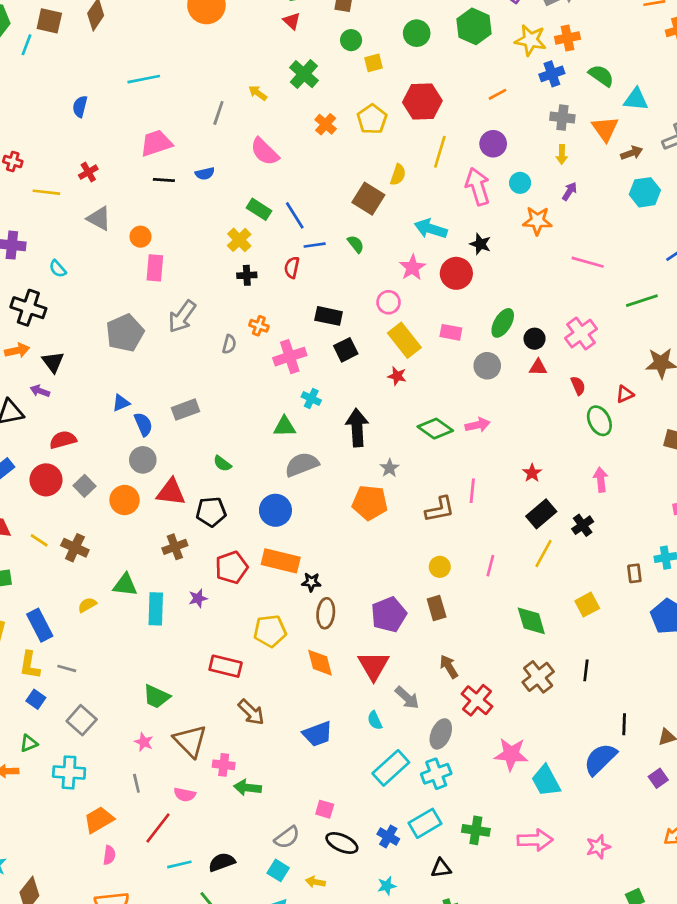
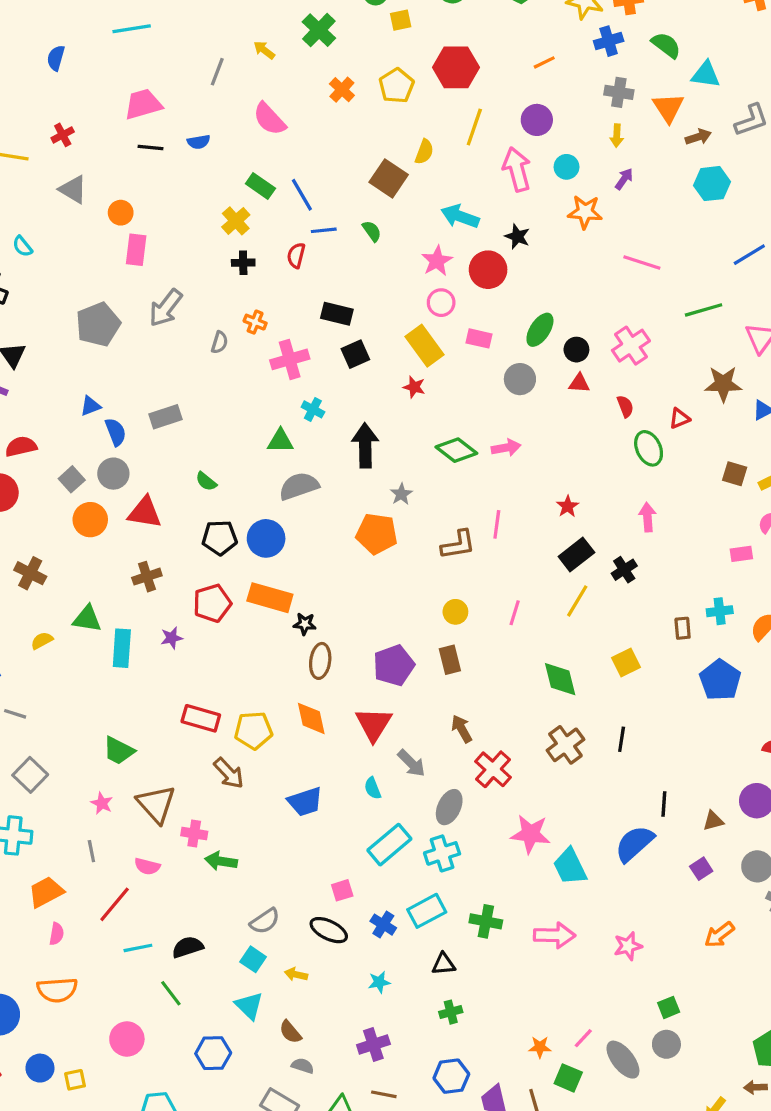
pink circle: (389, 302) -> (441, 303), moved
gray square: (84, 486) -> (72, 479), moved
black pentagon: (211, 512) -> (220, 538), moved
yellow pentagon: (270, 631) -> (253, 730), moved
pink square: (325, 809) -> (342, 890), moved, turned -36

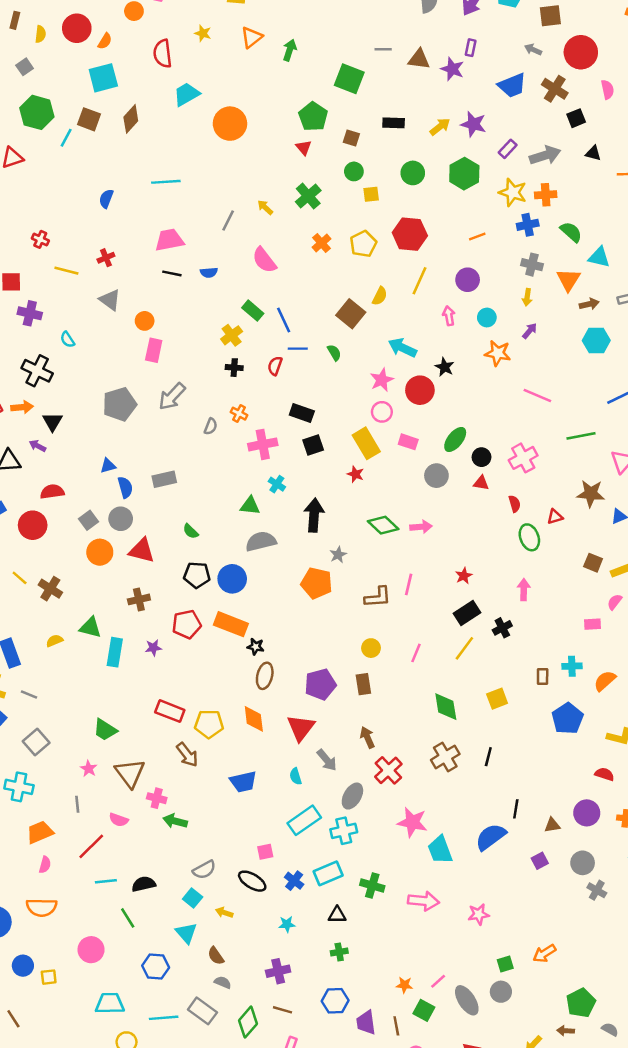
pink arrow: (517, 169) -> (449, 316), size x0.6
orange arrow: (719, 935) -> (544, 953), moved

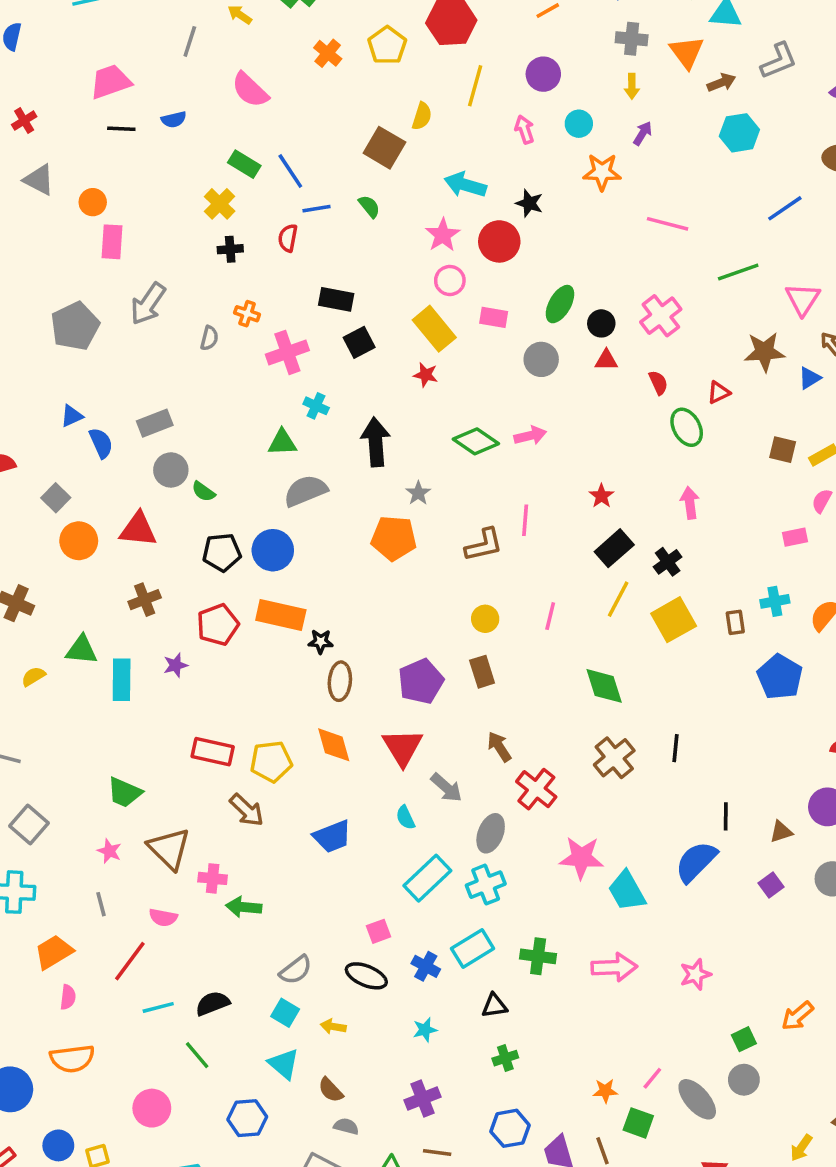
gray circle: (121, 519) -> (171, 470), moved
yellow square: (497, 699) -> (674, 620), moved, size x1.4

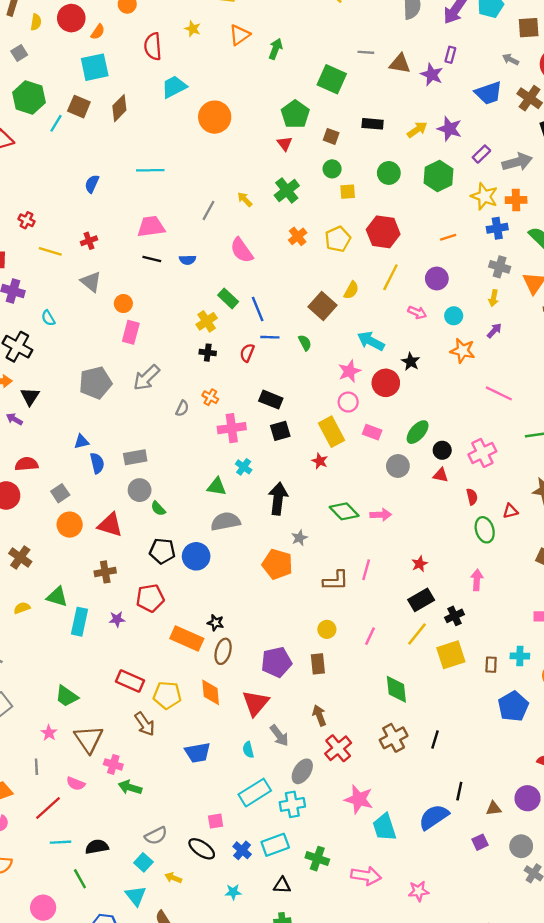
pink arrow: (524, 129) -> (417, 312), turned 120
orange rectangle: (281, 615) -> (187, 639), moved

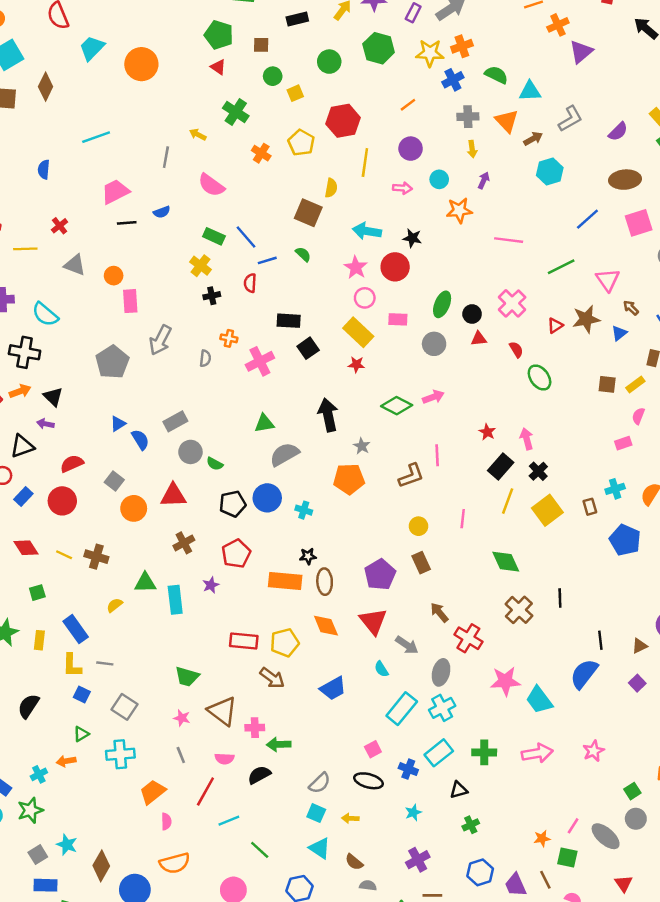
cyan semicircle: (48, 318) -> (45, 314), size x1.6
cyan cross: (244, 467) -> (304, 510), moved
red triangle: (510, 511) -> (555, 326), moved
pink arrow: (477, 580) -> (527, 439), moved
black semicircle: (97, 847) -> (259, 775), moved

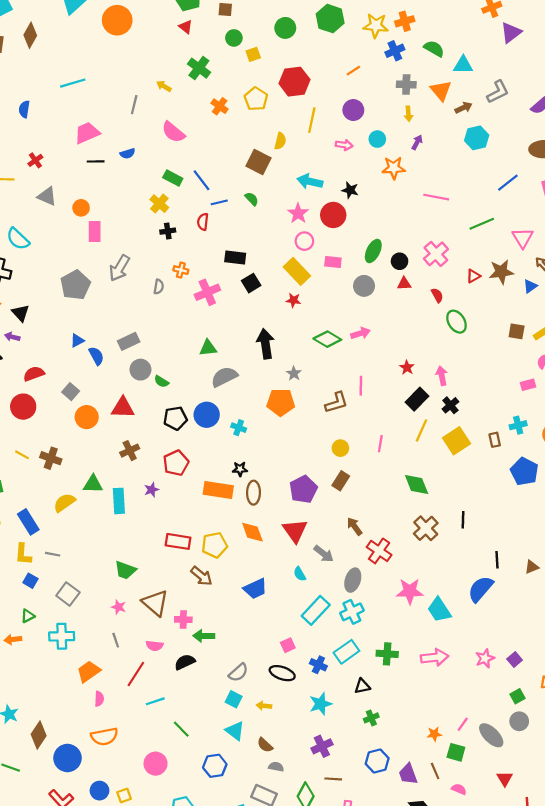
brown rectangle: (421, 563) -> (341, 481), turned 54
yellow semicircle: (115, 605) -> (64, 503), size x1.5
purple square: (637, 683) -> (515, 659), moved
cyan star: (413, 813) -> (321, 704), size x1.5

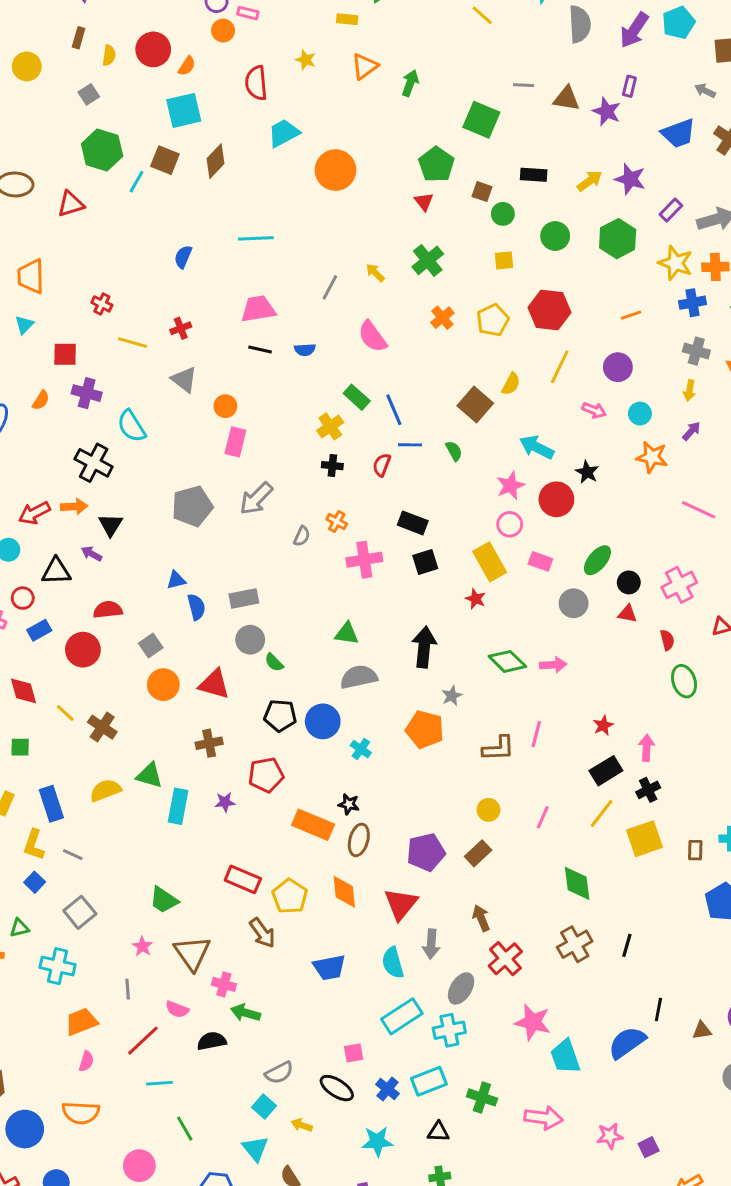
green circle: (234, 38) -> (503, 214), moved
yellow pentagon: (214, 545) -> (290, 896), turned 30
gray arrow: (324, 554) -> (431, 944), turned 42
cyan semicircle: (300, 574) -> (393, 963), size x1.5

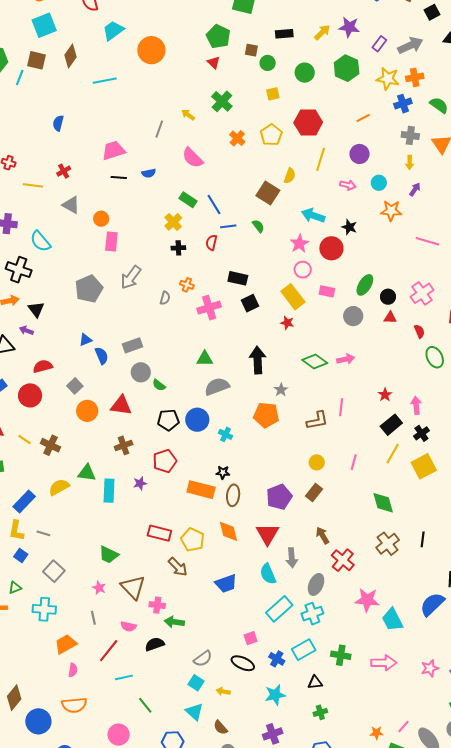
cyan line: (256, 238) -> (105, 81), moved
blue rectangle: (51, 804) -> (24, 502), turned 70

